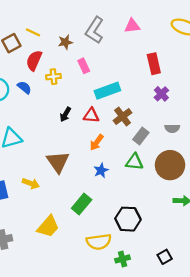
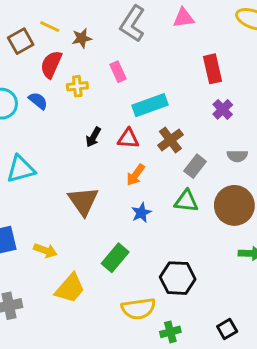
brown star: (65, 42) -> (82, 38), moved
yellow arrow: (31, 183) -> (45, 250), moved

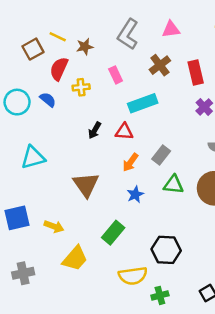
brown cross: (170, 140) -> (160, 65), moved
gray rectangle: (195, 166) -> (161, 155), moved

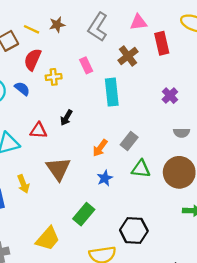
brown star: (85, 47) -> (57, 25), moved
red rectangle: (196, 72) -> (162, 43), moved
cyan rectangle: (143, 103) -> (112, 92), turned -76
red triangle: (124, 132) -> (38, 130), moved
yellow arrow: (54, 226) -> (23, 184), moved, turned 48

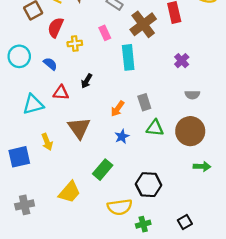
brown cross: (128, 56) -> (143, 24), size x1.4
blue semicircle: (22, 89) -> (50, 64), moved
gray rectangle: (129, 141) -> (144, 102), turned -56

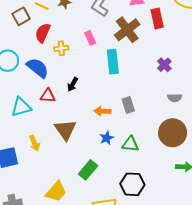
blue semicircle: (50, 64) -> (38, 68), size x1.6
orange arrow: (118, 109) -> (102, 111), turned 56
green triangle: (155, 128) -> (130, 144), moved

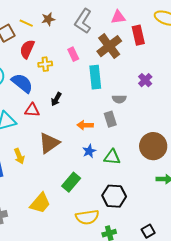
gray semicircle: (175, 98) -> (119, 99), moved
brown triangle: (65, 130) -> (49, 143), turned 30

